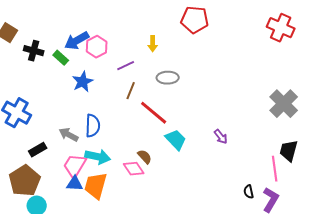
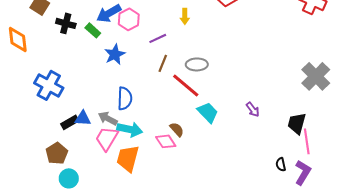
gray ellipse: (168, 78) -> (197, 64), moved
gray arrow: (69, 135) -> (108, 118), moved
black trapezoid: (289, 151) -> (297, 123), moved
brown pentagon: (25, 181) -> (57, 153), size x0.7
blue triangle: (75, 184) -> (83, 118), moved

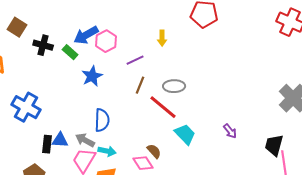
black rectangle: (70, 122) -> (47, 144), turned -54
cyan arrow: (130, 129) -> (107, 151), size x0.7

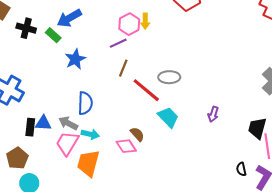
pink hexagon: (106, 41) -> (129, 24), moved
gray ellipse: (174, 86) -> (169, 77), moved
purple arrow: (230, 131) -> (213, 114), turned 56

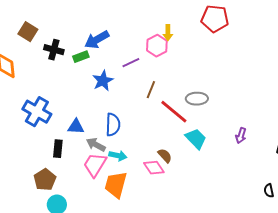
yellow arrow: (145, 21) -> (168, 33), moved
green rectangle: (53, 35) -> (81, 57), turned -63
purple line: (118, 43) -> (131, 63), moved
blue triangle: (43, 123) -> (76, 127), moved

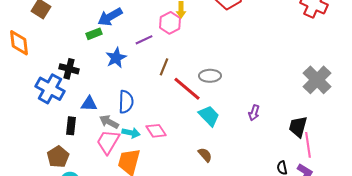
black cross: (54, 50) -> (69, 69), moved
brown semicircle: (165, 156) -> (205, 155), moved
pink diamond: (154, 168) -> (156, 131), moved

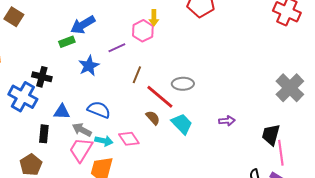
blue semicircle: (126, 102) -> (99, 110), turned -70
purple arrow: (254, 113) -> (227, 121), turned -112
brown semicircle: (205, 155) -> (153, 118), moved

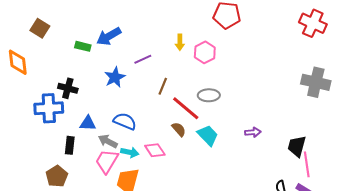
yellow arrow: (154, 18) -> (180, 42), moved
pink hexagon: (143, 31) -> (205, 52), moved
green rectangle: (67, 42) -> (83, 46), moved, turned 35
gray cross: (290, 88) -> (316, 82), moved, turned -32
blue cross: (23, 97) -> (49, 108), turned -32

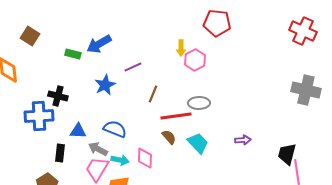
yellow arrow: (180, 42) -> (181, 48), moved
red line: (186, 108) -> (176, 116), turned -48
pink diamond: (155, 150) -> (145, 158), turned 35

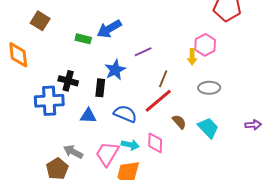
yellow arrow: (181, 48) -> (192, 57), moved
red line: (176, 116) -> (158, 101), moved, turned -32
gray arrow: (98, 149) -> (73, 152), moved
black rectangle: (60, 153) -> (100, 88), moved

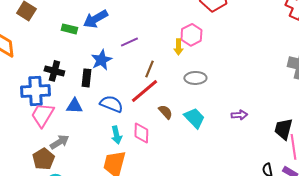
cyan arrow: (130, 145) -> (116, 135), turned 66
gray arrow: (73, 152) -> (59, 142), turned 120
pink trapezoid: (107, 154) -> (42, 115), moved

